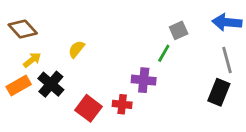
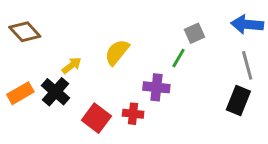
yellow semicircle: (76, 49) -> (117, 52), moved, size x1.4
yellow arrow: (32, 60) -> (72, 65), moved

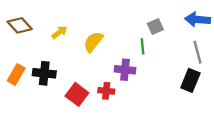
green line: (178, 58) -> (143, 46), turned -35
yellow arrow: (72, 65) -> (59, 32), moved
black cross: (56, 92) -> (44, 73), turned -35
orange rectangle: (20, 93) -> (16, 74), turned -30

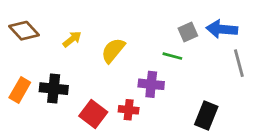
blue arrow: (197, 19) -> (222, 29), moved
green line: (143, 46) -> (172, 56), turned -70
black rectangle: (190, 80) -> (206, 115), moved

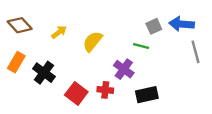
purple cross: (151, 84) -> (124, 69), turned 30
black cross: (54, 89) -> (44, 73), turned 30
orange rectangle: (20, 90) -> (16, 62), moved
black rectangle: (206, 115) -> (147, 95), moved, turned 55

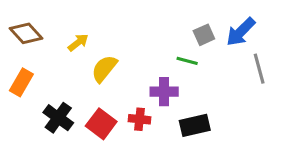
blue arrow: (182, 24) -> (241, 32), turned -50
yellow semicircle: (93, 41) -> (104, 69), moved
purple cross: (124, 69) -> (164, 92), turned -36
black cross: (44, 73) -> (58, 118), moved

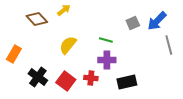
brown diamond: (26, 33) -> (37, 19), moved
yellow arrow: (78, 43) -> (64, 10), moved
green line: (187, 61) -> (106, 40), moved

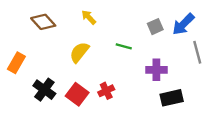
yellow arrow: (64, 10) -> (89, 17), moved, turned -96
purple cross: (107, 60) -> (156, 70), moved
red cross: (91, 78) -> (106, 91), turned -32
black rectangle: (127, 82) -> (172, 98), moved

